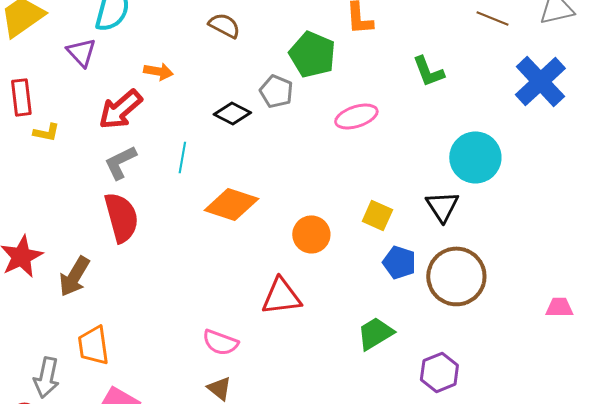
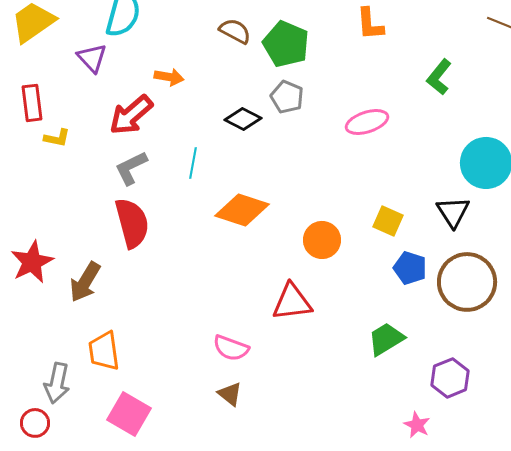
green pentagon: (312, 54) -> (286, 44), moved
green L-shape: (428, 71) -> (439, 77), turned 60

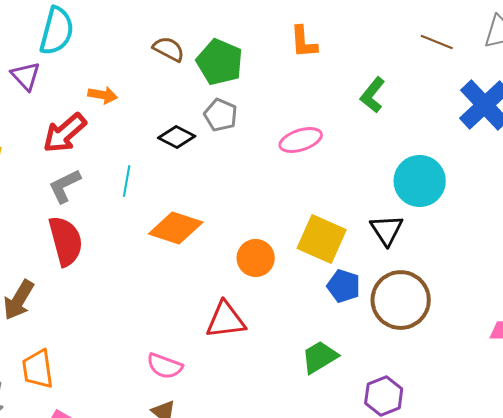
yellow square: (388, 221) -> (322, 239), size x1.6

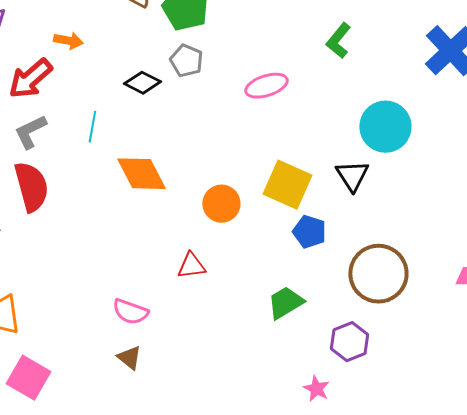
orange diamond: (176, 228) -> (141, 174), turned 44
brown circle: (401, 300) -> (378, 274), moved
red triangle: (226, 320) -> (191, 266), size x0.7

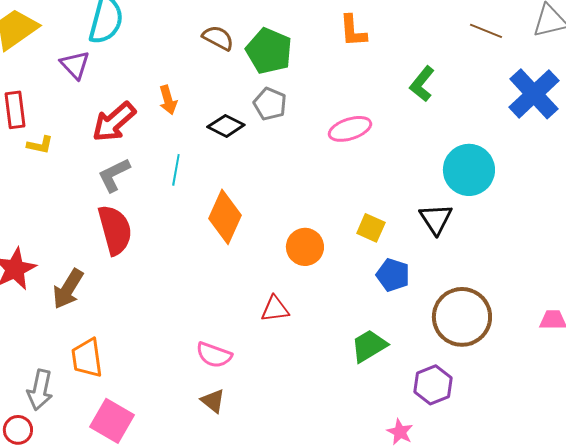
orange arrow: (68, 41) -> (168, 100), moved, turned 64
orange diamond: (141, 174) -> (225, 217), turned 52
yellow square: (287, 185) -> (371, 228), size x0.6

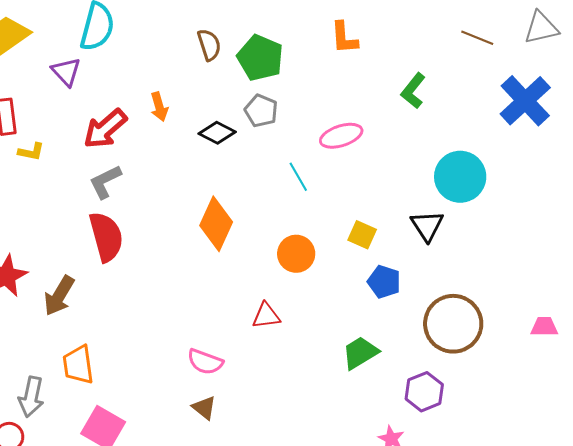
brown semicircle: (218, 38) -> (209, 45), turned 44
cyan line: (176, 170) -> (298, 177), moved, turned -40

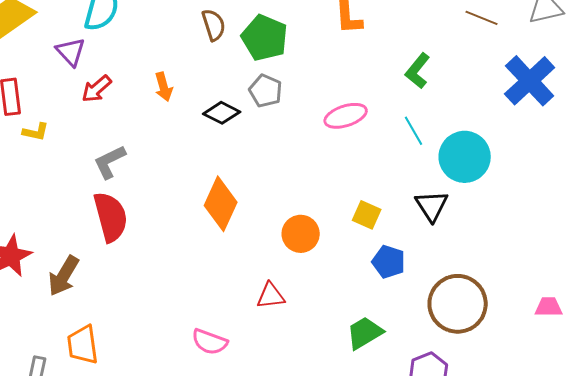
red arrow: (105, 129) -> (97, 89), moved, size x0.7
cyan line: (298, 177) -> (414, 131), moved

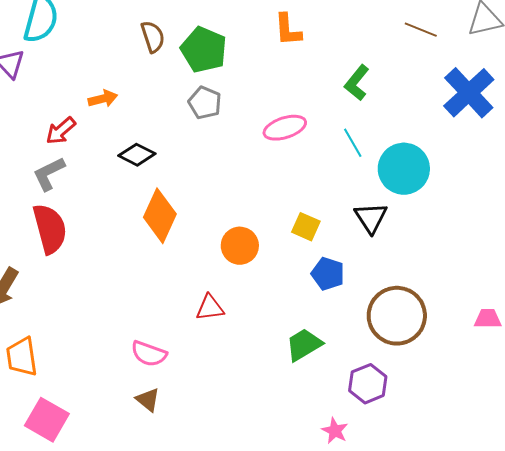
orange arrow: (164, 87) -> (103, 99), turned -88
red arrow: (97, 89) -> (61, 131), moved
black diamond: (222, 113) -> (137, 155), moved

